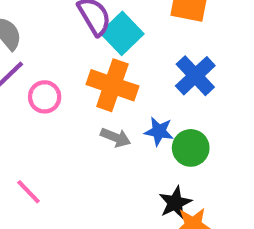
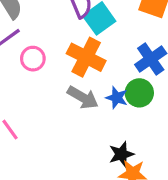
gray arrow: (116, 137) -> (83, 98), size x1.4
green circle: (191, 148) -> (139, 93), moved

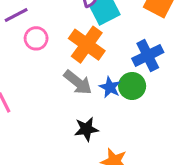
black star: (121, 154) -> (86, 129), moved

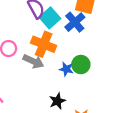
blue cross: (148, 55) -> (75, 22), moved
gray arrow: (78, 82) -> (33, 61), moved

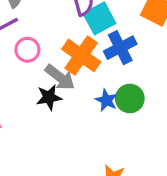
blue cross: (75, 22) -> (120, 48), moved
black star: (57, 101) -> (49, 97), moved

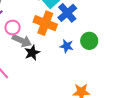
gray arrow: (60, 77) -> (22, 41), moved
green circle: (130, 98) -> (89, 41), moved

